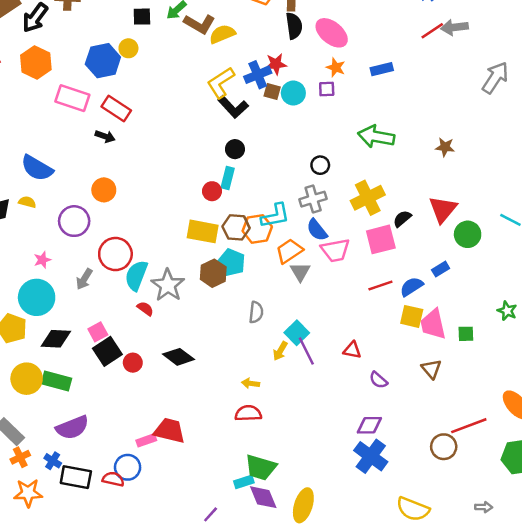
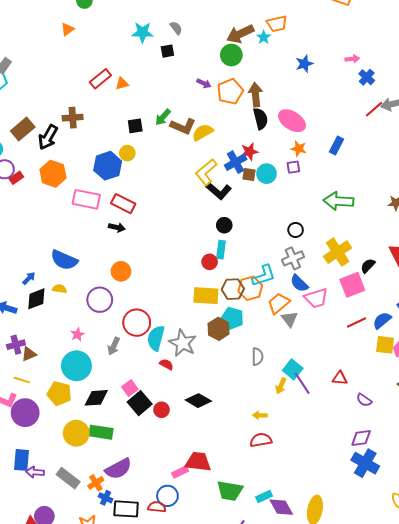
blue rectangle: (382, 69) -> (337, 145), turned -42
orange cross: (20, 457) -> (96, 483), moved
green trapezoid: (261, 467) -> (230, 491), moved

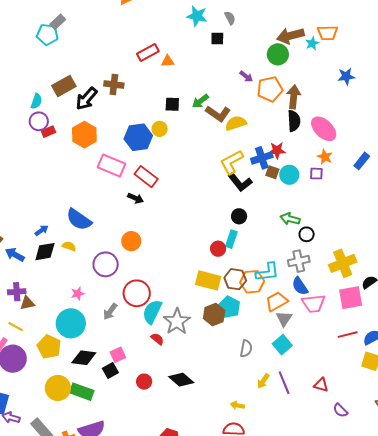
green arrow: (338, 201) -> (290, 219), moved, size x0.7
cyan square: (293, 369) -> (282, 345), moved
black square: (140, 403) -> (110, 371), moved, size x0.7

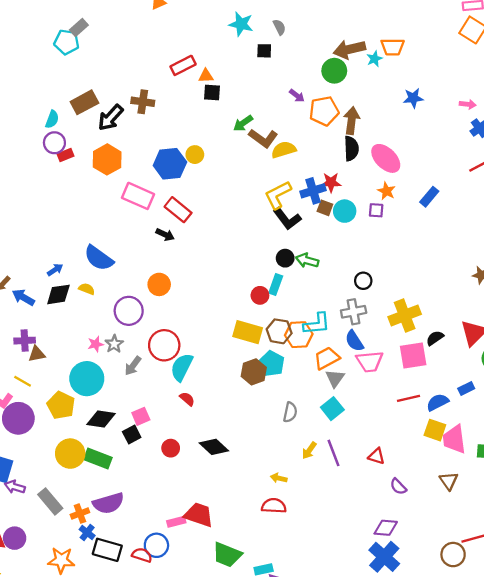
black square: (172, 104) -> (212, 92), moved
green arrow: (290, 219) -> (307, 260), moved
gray star: (177, 321) -> (114, 344), moved, size x0.6

